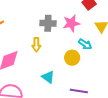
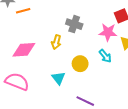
pink star: (71, 23) -> (108, 32), moved
yellow circle: (72, 58) -> (80, 64), moved

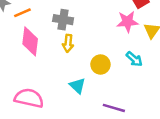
gray cross: (74, 24) -> (63, 20), moved
pink diamond: (24, 50) -> (30, 41), moved, turned -70
cyan arrow: (105, 56) -> (134, 59), moved

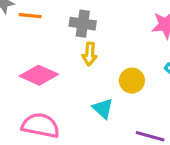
orange line: (22, 13) -> (30, 16), turned 30
pink diamond: (30, 41) -> (39, 75), moved, turned -72

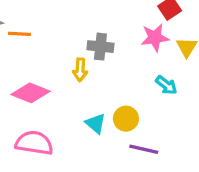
gray cross: (83, 24) -> (100, 47), moved
yellow circle: (132, 81) -> (126, 119), moved

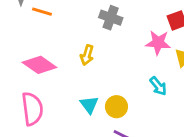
gray cross: (100, 47) -> (111, 18), moved
pink semicircle: (34, 143) -> (32, 109), turned 60

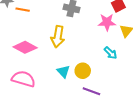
yellow arrow: (87, 55) -> (58, 37), size x1.5
pink semicircle: (32, 109) -> (23, 79), turned -60

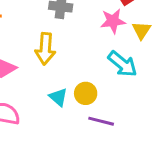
cyan arrow: (110, 53) -> (122, 64), size x1.5

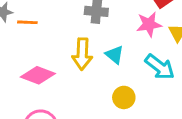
cyan triangle: (58, 97) -> (114, 55), moved

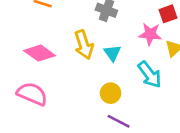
yellow arrow: (82, 54) -> (84, 45), turned -36

